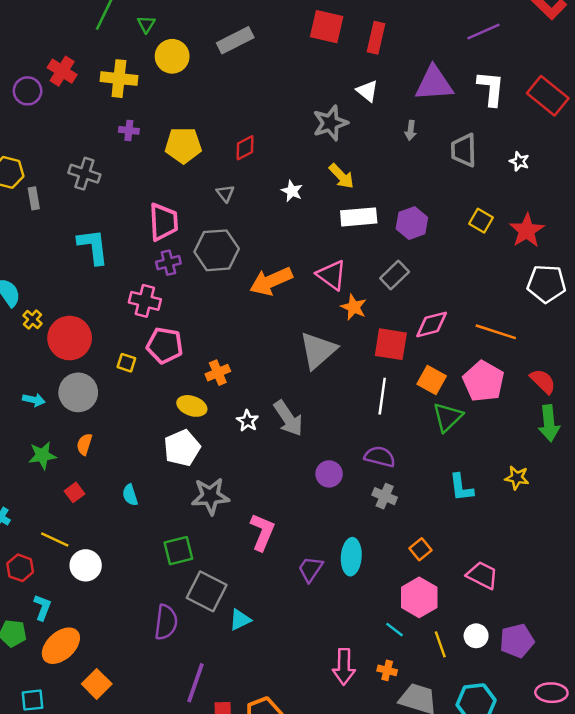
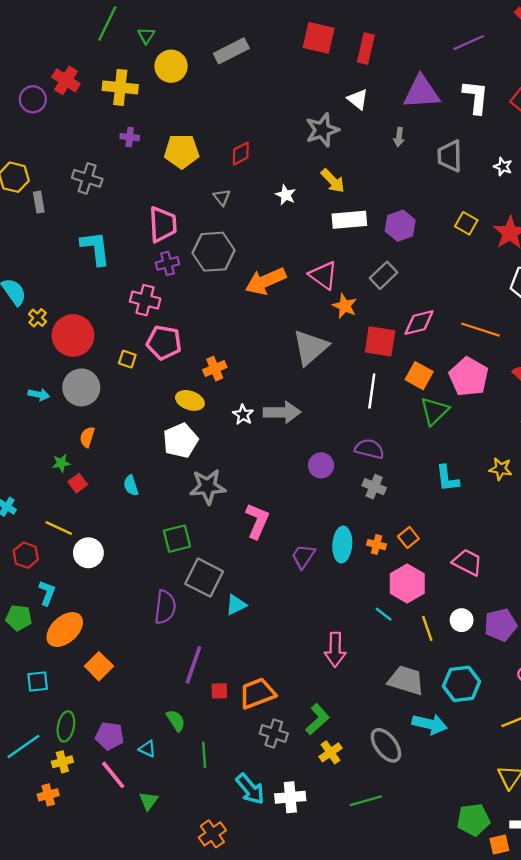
gray arrow: (288, 418) -> (282, 412), turned -57
green star: (42, 455) -> (61, 463), moved, size x0.7
orange cross: (387, 670) -> (377, 545), moved

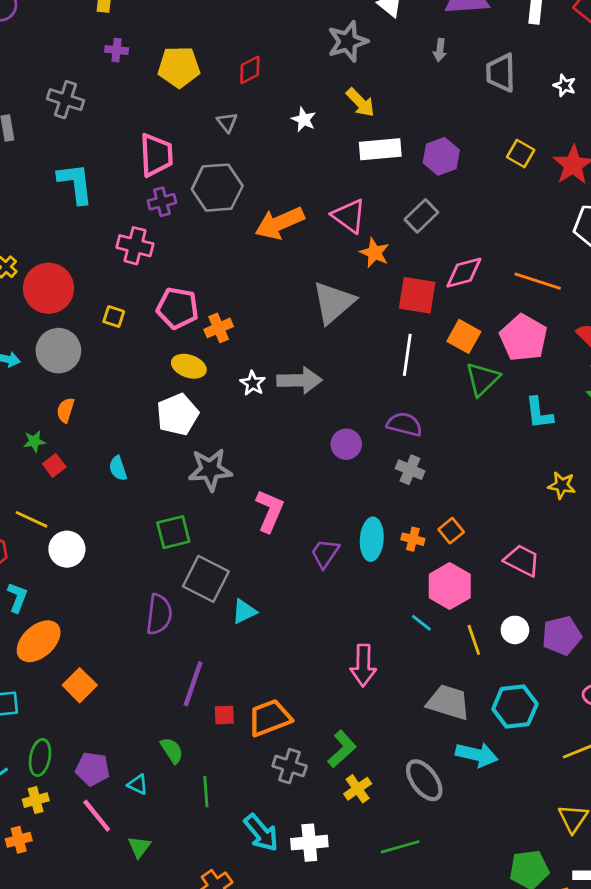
pink pentagon: (164, 343) -> (178, 308), moved
yellow star: (501, 469) -> (562, 485), moved
cyan L-shape: (447, 478) -> (539, 413), moved

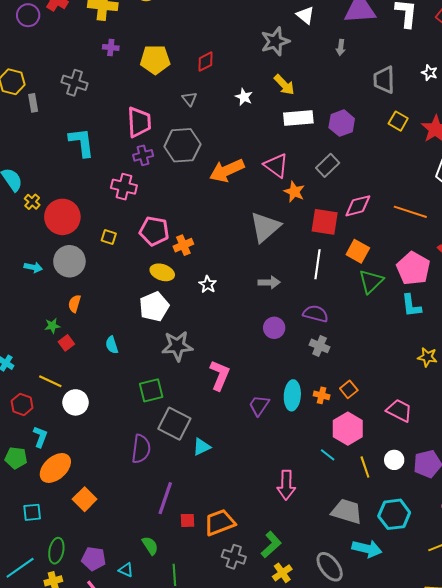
gray trapezoid: (501, 73) -> (384, 80), moved
pink pentagon: (523, 338) -> (413, 268), moved
gray arrow: (299, 380) -> (269, 282), moved, size x0.7

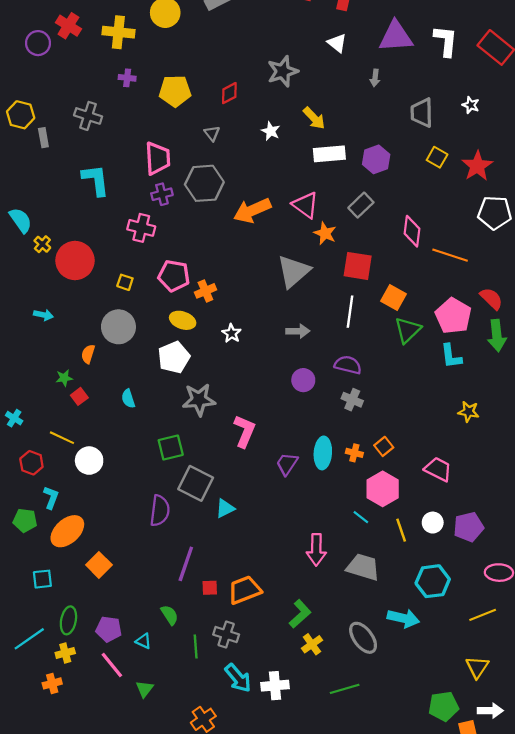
gray star: (275, 41) -> (283, 71), moved
pink diamond: (358, 206) -> (412, 231), moved, turned -68
gray circle: (69, 261) -> (118, 327), moved
gray trapezoid: (347, 511) -> (363, 567), moved
gray cross: (234, 557) -> (226, 635), moved

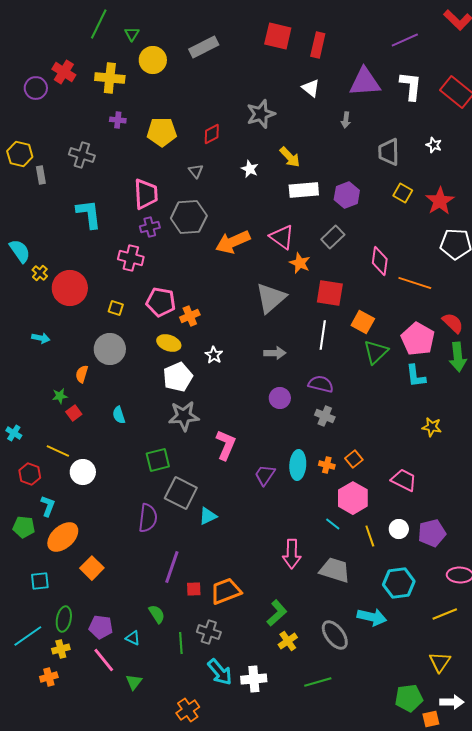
white pentagon: (174, 357) -> (178, 377), moved

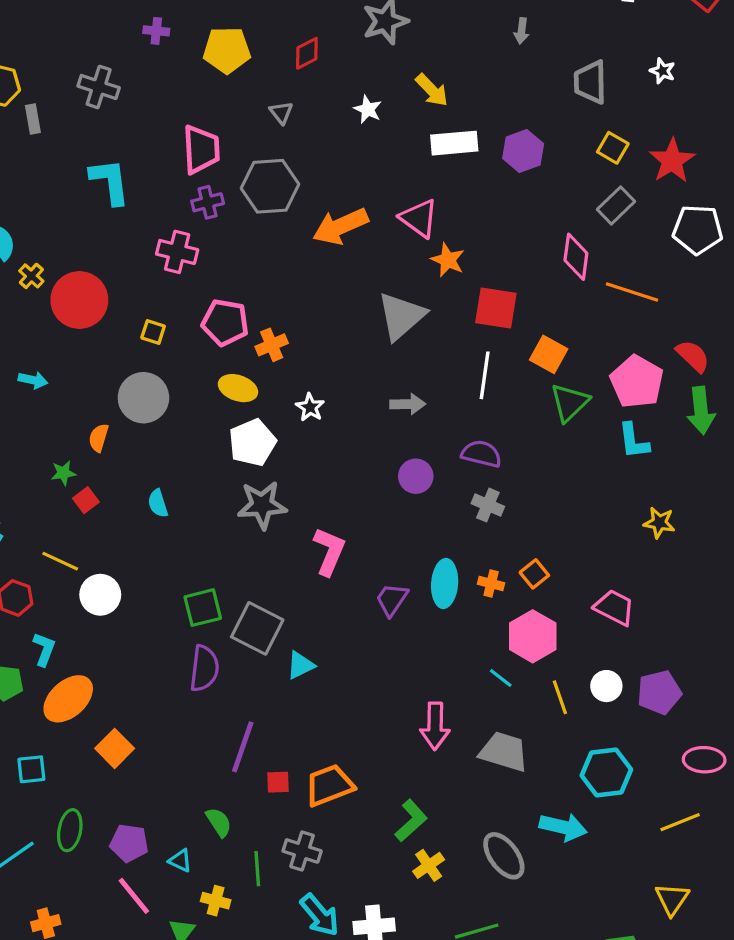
gray rectangle: (333, 237) -> (616, 205), moved
green square: (158, 460) -> (203, 608), moved
yellow cross: (61, 649) -> (216, 901), moved, turned 30

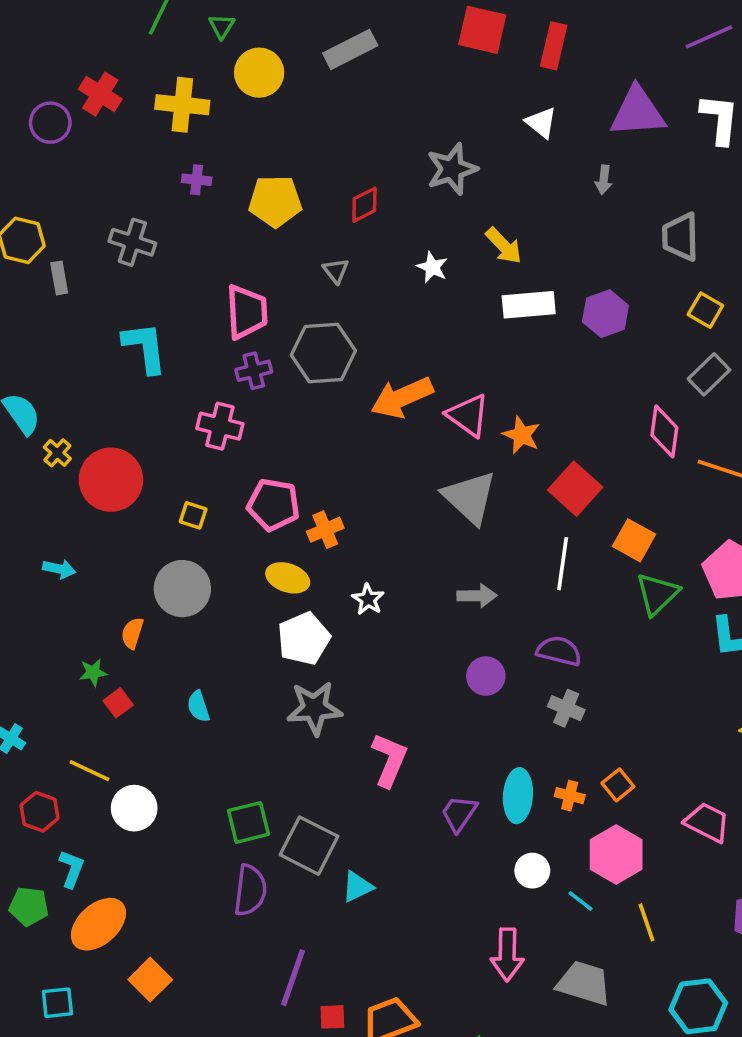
pink triangle: (419, 218) -> (468, 415), moved
red square: (496, 308) -> (575, 489), turned 33
gray triangle: (401, 316) -> (470, 498), turned -36
white circle: (606, 686) -> (532, 871), moved

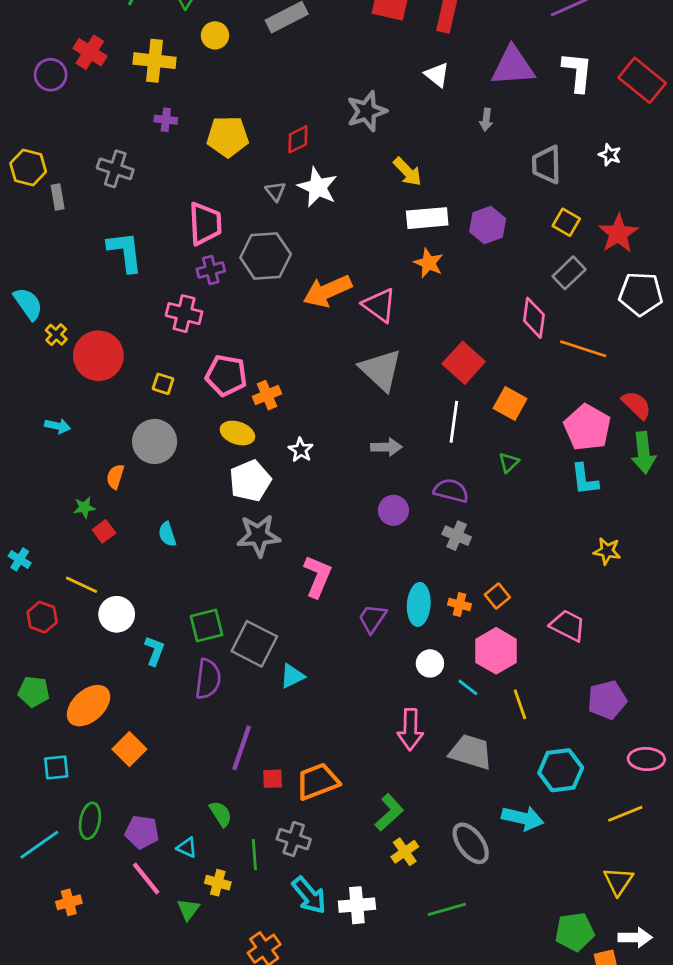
yellow circle: (259, 73) -> (215, 35), size x0.7
white star: (432, 267) -> (318, 187), moved, size x1.6
orange star: (522, 435) -> (429, 263), moved
green triangle: (657, 594) -> (509, 463), moved, size x0.6
cyan L-shape: (72, 869) -> (155, 651), moved

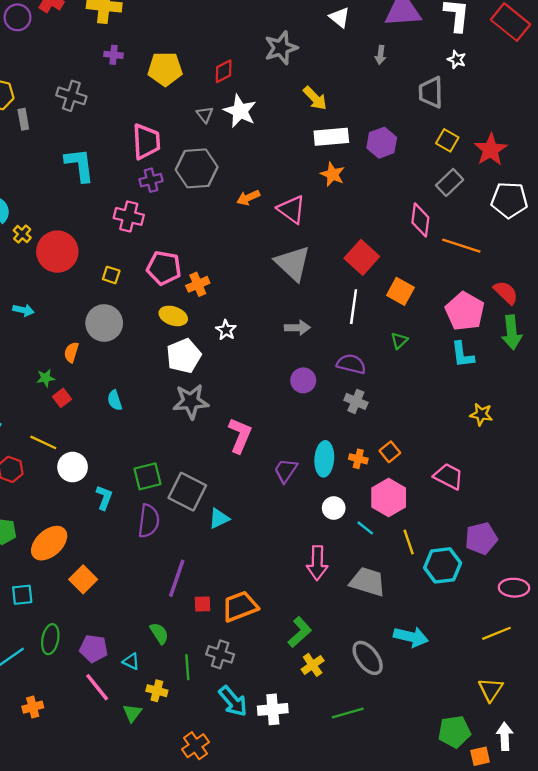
white star: (610, 155) -> (457, 60), moved
orange arrow: (327, 291) -> (248, 198), size x0.6
cyan hexagon: (561, 770) -> (443, 565), moved
white arrow: (635, 937) -> (505, 736), turned -92

